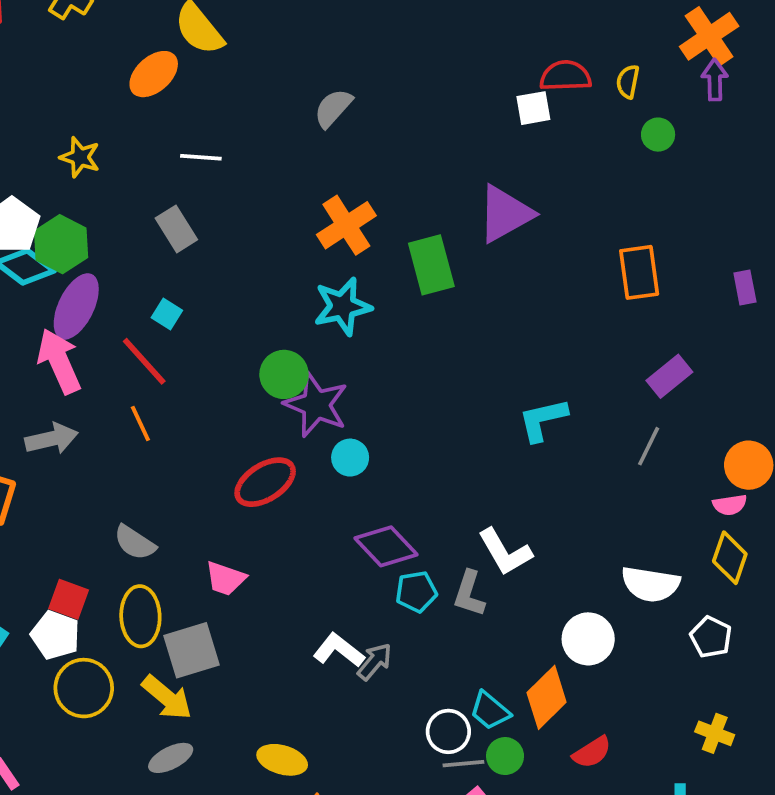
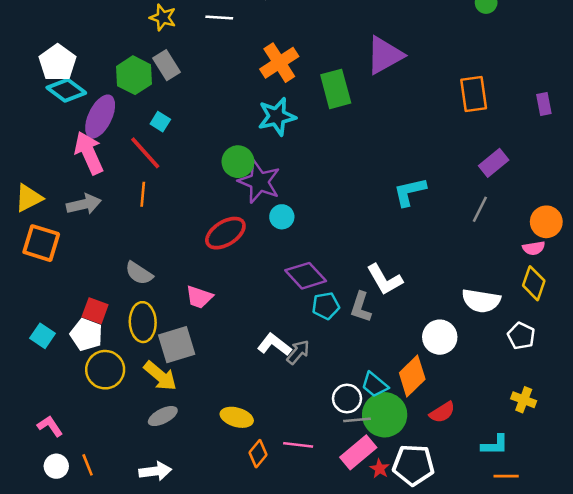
yellow star: (80, 157) -> (163, 18), moved
white line: (201, 157) -> (219, 18), moved
green hexagon: (61, 244) -> (134, 75), moved
orange line: (140, 424) -> (143, 194), turned 30
green circle: (505, 756) -> (385, 415), size x1.8

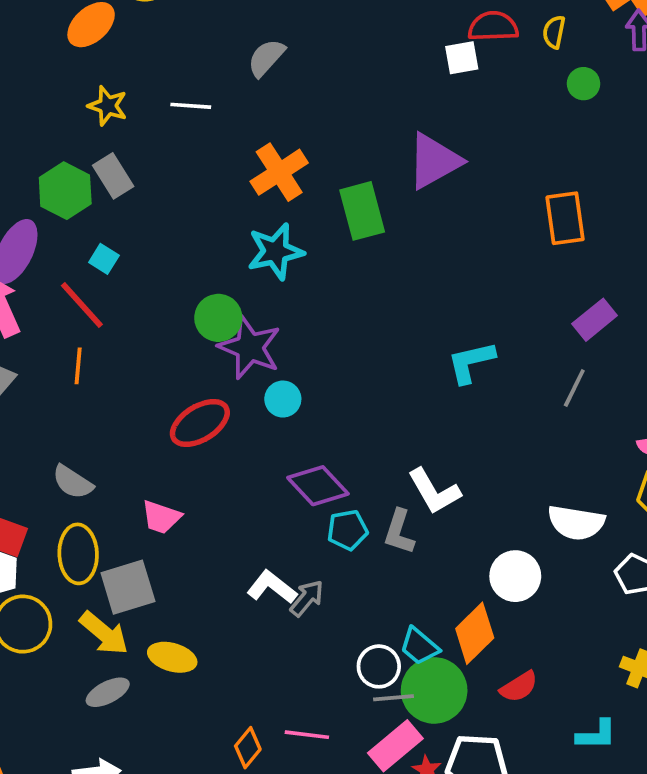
yellow ellipse: (237, 417) -> (172, 657), moved

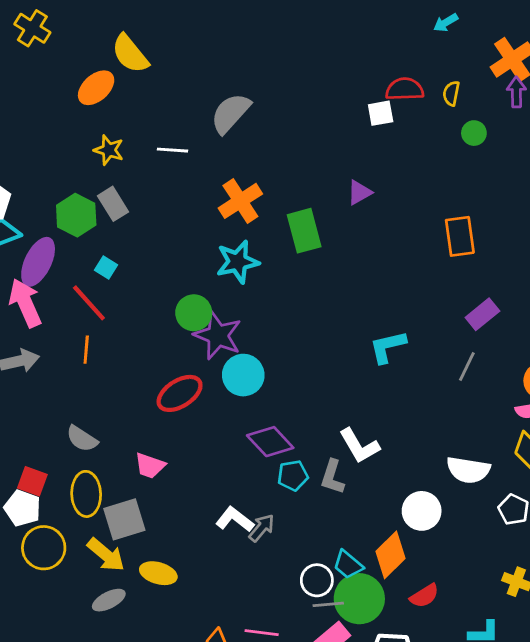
gray semicircle: (266, 58) -> (231, 113), size x1.4
purple triangle: (434, 161) -> (359, 192), size x0.6
cyan circle: (283, 399) -> (243, 375), size x1.5

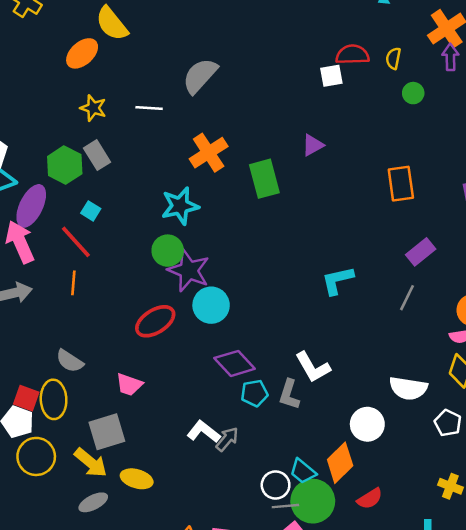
cyan star: (238, 262) -> (180, 206), moved
yellow ellipse: (86, 494) -> (54, 399), moved

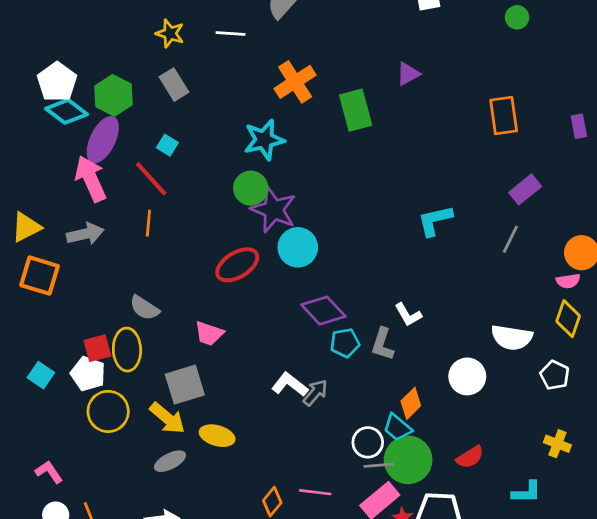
green hexagon: (65, 165) -> (114, 95), moved
white L-shape: (313, 367) -> (408, 315), size x0.7
red square: (26, 398) -> (97, 348), turned -35
orange diamond: (340, 463) -> (411, 403), moved, size x0.7

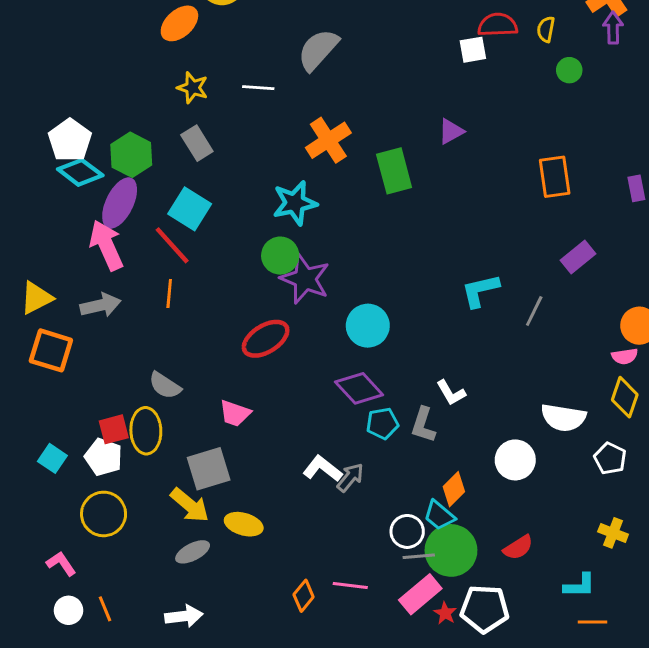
cyan square: (167, 145) -> (190, 209), size x1.8
gray line: (510, 239) -> (534, 311), moved
cyan circle: (298, 247) -> (368, 326), moved
yellow circle: (108, 411) -> (104, 514), moved

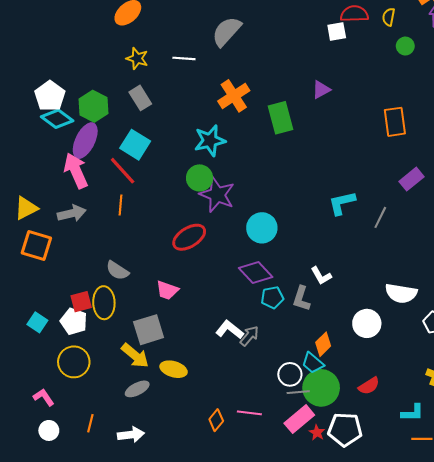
orange line: (105, 609) -> (90, 423), moved, turned 36

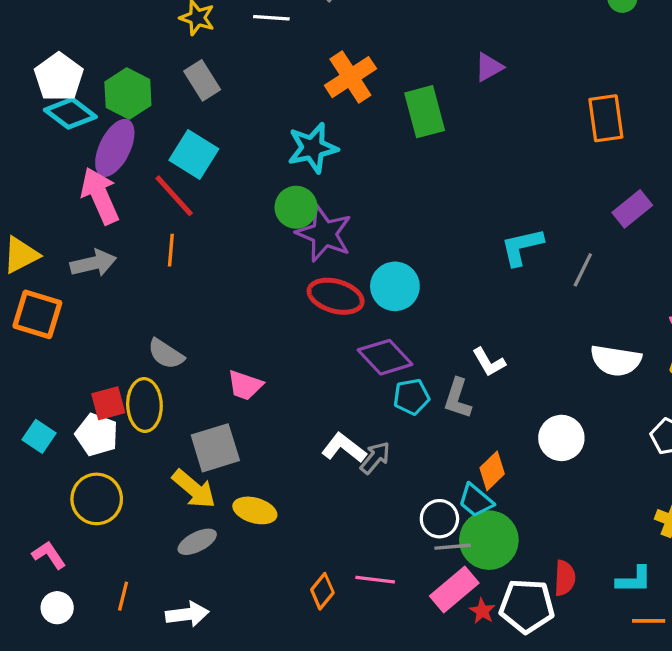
red ellipse: (189, 237) -> (336, 296), moved, turned 48
white semicircle: (401, 293) -> (616, 361), moved
red semicircle: (369, 386) -> (565, 578), moved, turned -55

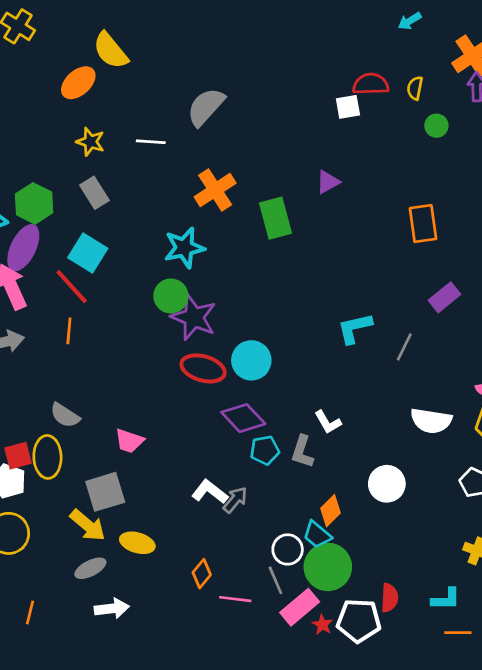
gray line: (453, 547) -> (275, 580), moved, turned 72
orange diamond: (322, 591) -> (202, 574), moved
white arrow: (187, 614) -> (112, 609), moved

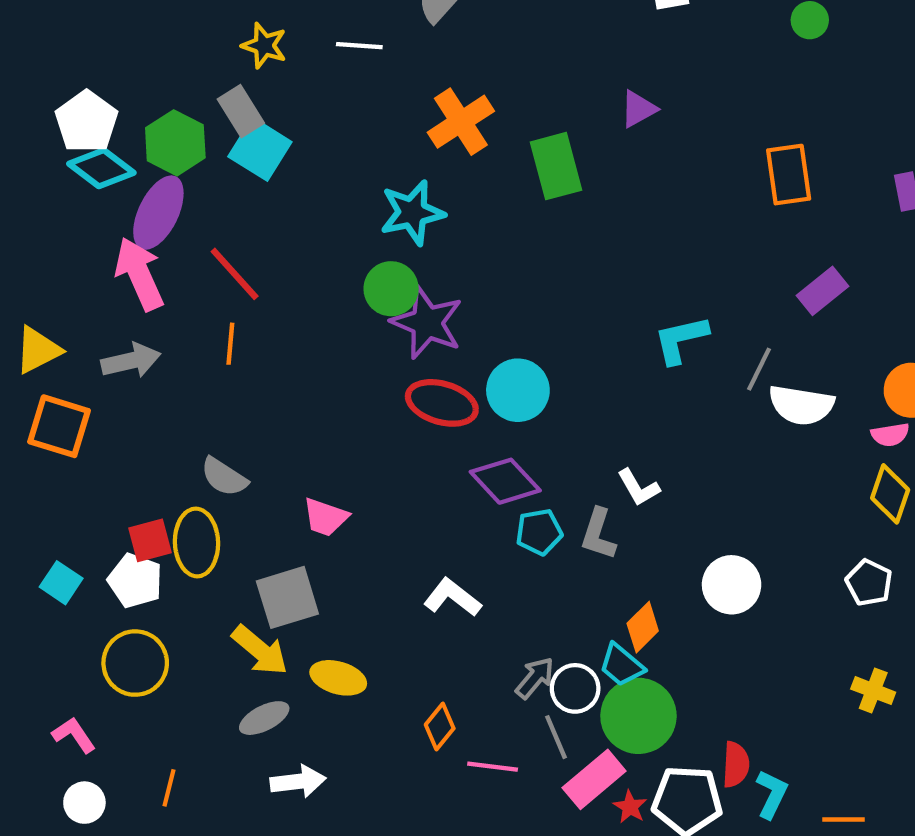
gray rectangle: (94, 193) -> (241, 111), moved
cyan square: (88, 253) -> (260, 149), moved
white semicircle: (431, 421) -> (801, 405), moved
gray arrow: (235, 500) -> (535, 678), moved
cyan L-shape: (446, 599) -> (772, 794), moved, turned -64

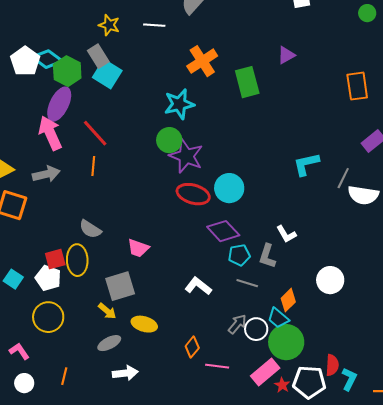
cyan diamond: (101, 168) -> (47, 59), moved
yellow arrow: (260, 650) -> (107, 311), size x0.7
gray line: (556, 737) -> (247, 283), moved, turned -50

